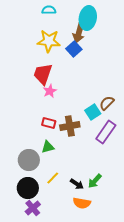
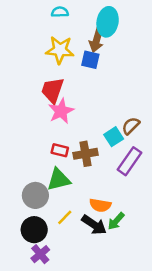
blue square: (74, 49) -> (90, 60), turned -35
pink star: (50, 91) -> (61, 111), size x1.5
green triangle: (48, 147) -> (59, 180), size x1.5
black arrow: (77, 184) -> (94, 225), size x1.5
orange semicircle: (82, 203) -> (100, 205), moved

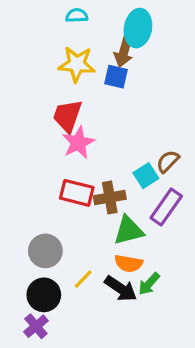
red rectangle: (60, 150) -> (77, 193), size x1.5
green triangle: (59, 180) -> (129, 230), moved
purple cross: (40, 254) -> (36, 326), moved

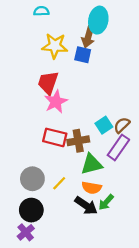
cyan semicircle: (77, 16) -> (41, 11), moved
brown semicircle: (168, 161) -> (122, 125), moved
yellow line: (83, 279) -> (59, 183), moved

